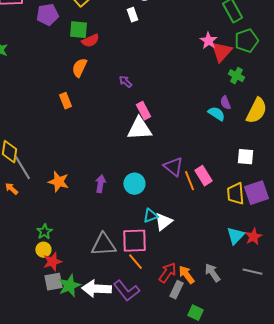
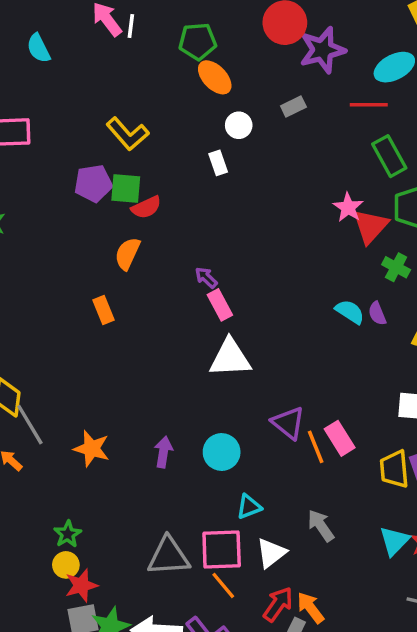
purple pentagon: (47, 15) -> (93, 183), moved
pink rectangle: (143, 111) -> (220, 305), moved
cyan semicircle: (216, 114) -> (350, 312), moved
white triangle: (163, 222) -> (271, 553), moved
gray arrow: (212, 273) -> (321, 526), moved

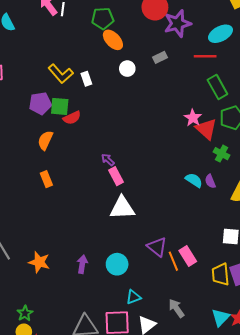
white rectangle: (218, 163) -> (86, 79), moved
red triangle: (370, 226) -> (206, 129), turned -30
orange semicircle: (127, 254) -> (45, 140), moved

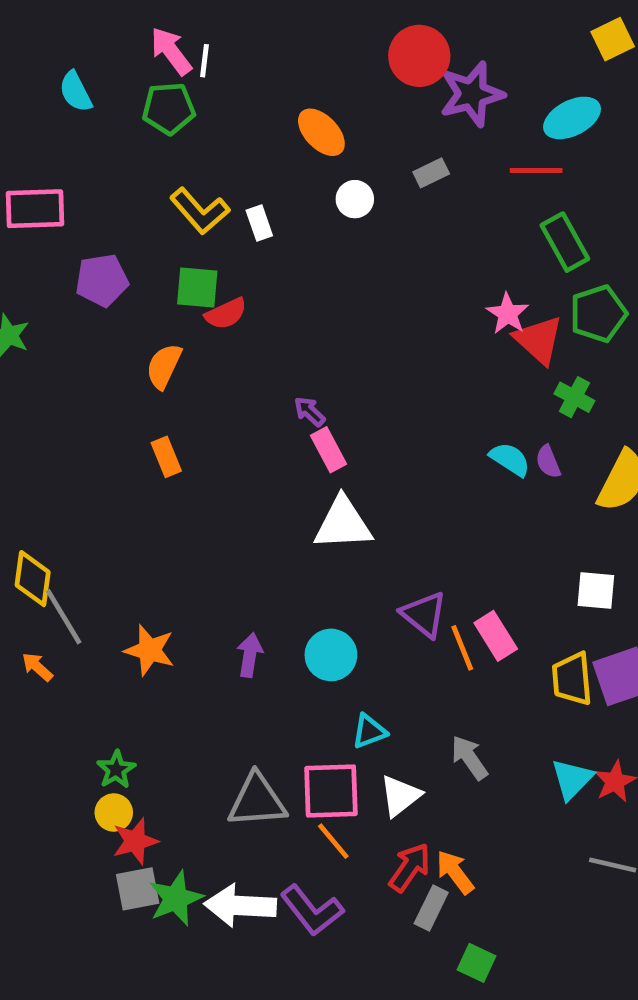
green pentagon: (103, 18) -> (169, 108), moved
purple pentagon: (40, 103) -> (102, 280), moved

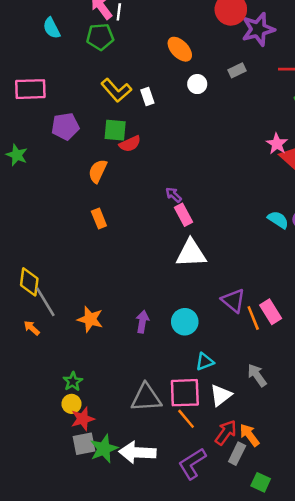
purple L-shape: (312, 910) -> (192, 464), moved, turned 96

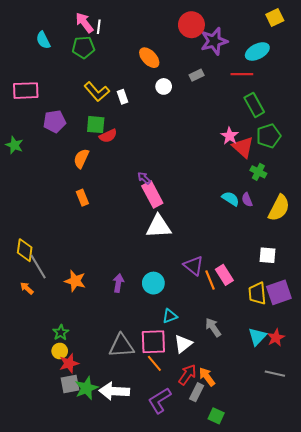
pink rectangle: (184, 215) -> (152, 195), size x1.4

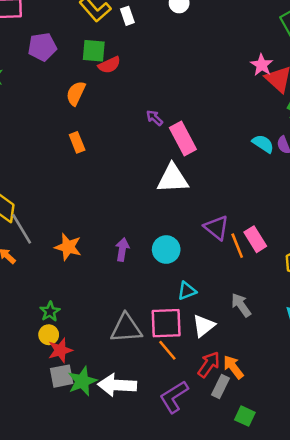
pink rectangle: (152, 195) -> (183, 138), moved

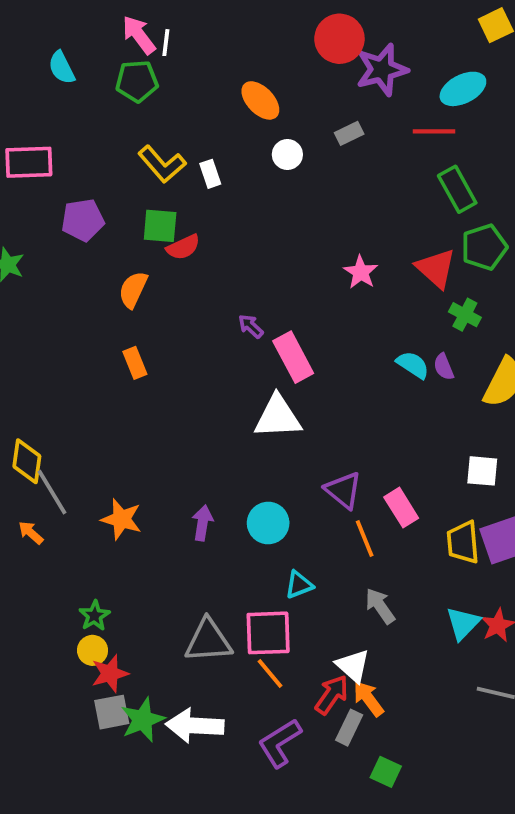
pink star: (262, 65) -> (361, 272), moved
orange line: (237, 246) -> (365, 538), moved
white triangle: (204, 326) -> (353, 666), moved, turned -40

